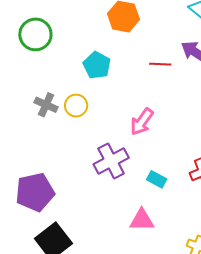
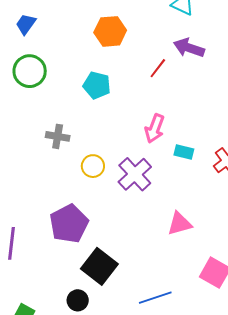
red line: (160, 64) -> (158, 68), turned -40
yellow circle: (76, 106) -> (93, 166), moved
cyan rectangle: (157, 179) -> (184, 152), moved

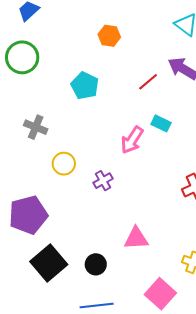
orange hexagon: (110, 31) -> (109, 36), size x0.7
cyan rectangle: (184, 152) -> (161, 123), moved
purple cross: (135, 174) -> (103, 181), size x0.6
black circle: (78, 300) -> (96, 264), moved

